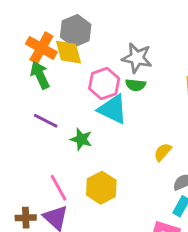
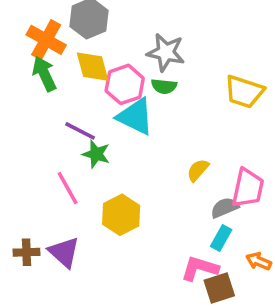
yellow diamond: (68, 52) -> (93, 67), moved
purple line: (46, 121) -> (80, 131), moved
pink line: (58, 188) -> (68, 188), moved

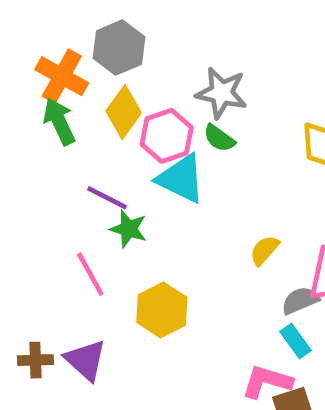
yellow diamond: (93, 67) -> (124, 112), turned 51
green semicircle: (164, 86) -> (219, 138), turned 30
cyan rectangle: (221, 238) -> (296, 341), turned -65

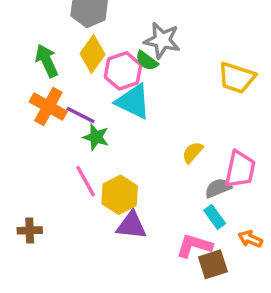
orange cross: (62, 76) -> (48, 107), moved
green semicircle: (219, 138) -> (147, 61), moved
pink line: (90, 274) -> (86, 181), moved
purple triangle: (86, 360) -> (131, 225), moved, turned -36

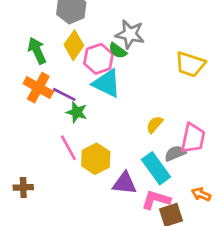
cyan rectangle: (215, 217) -> (156, 168), moved, size x1.6
purple triangle: (131, 225) -> (125, 183), moved

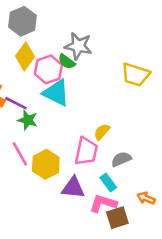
pink trapezoid: (193, 138) -> (86, 151), moved
cyan rectangle: (156, 168) -> (108, 183), moved, size x0.6

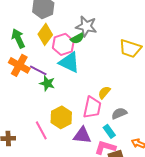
green semicircle: (67, 62) -> (77, 38), turned -64
pink line: (20, 154) -> (41, 130), moved

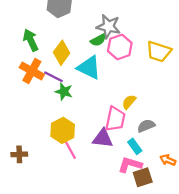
yellow diamond: (45, 34) -> (62, 53), moved
pink hexagon: (63, 44) -> (120, 47), moved
yellow hexagon: (61, 117) -> (63, 130), moved
pink line: (41, 130) -> (70, 149), moved
purple triangle: (82, 135) -> (103, 138), moved

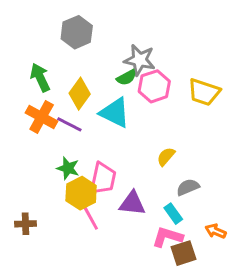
green star: (64, 92) -> (68, 168), moved
pink trapezoid: (115, 119) -> (103, 178), moved

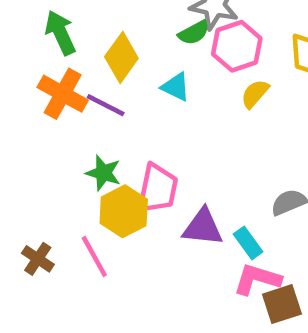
cyan triangle: (115, 113) -> (176, 87), size x0.6
yellow semicircle: (166, 157) -> (255, 94), moved
cyan rectangle: (173, 214) -> (248, 243), moved
pink line: (90, 216) -> (94, 257), moved
brown cross: (26, 224) -> (38, 259), turned 36

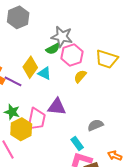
yellow diamond: (121, 58) -> (30, 67), moved
purple triangle: (203, 227) -> (57, 107), moved

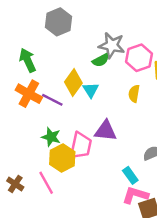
pink hexagon: (72, 55) -> (139, 58), moved
cyan triangle: (45, 73) -> (91, 90), turned 32
yellow semicircle: (80, 76) -> (134, 94), turned -32

